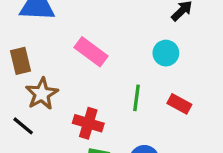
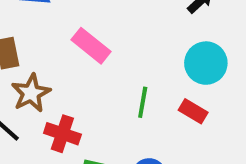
cyan circle: (166, 53) -> (206, 63), moved, size x1.4
red cross: (88, 123) -> (62, 134), moved

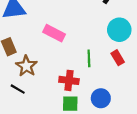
red rectangle: (193, 111) -> (118, 58), turned 40
red cross: (62, 134) -> (69, 80), moved

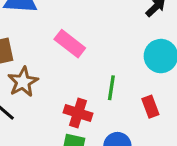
red rectangle: (118, 58) -> (150, 107), moved

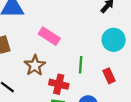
brown star: (23, 82) -> (35, 65), moved

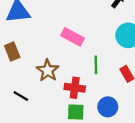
pink rectangle: (49, 36) -> (72, 37), moved

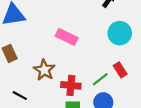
green line: (96, 65) -> (100, 79), moved, turned 56

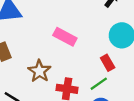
red rectangle: (120, 70) -> (108, 63), moved

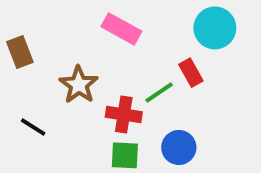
green line: (99, 84) -> (159, 92), moved

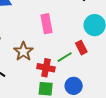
pink rectangle: (121, 29) -> (46, 24), turned 48

